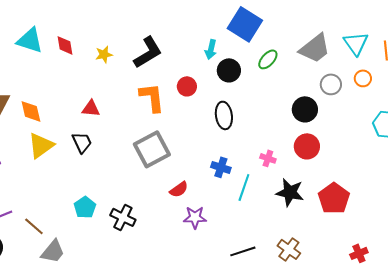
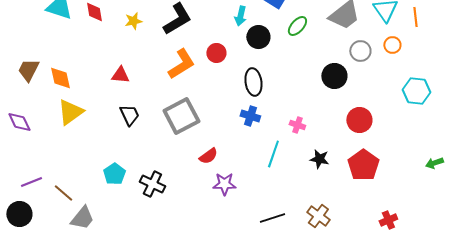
orange L-shape: (152, 97) -> (181, 64), turned 64
black trapezoid: (82, 142) -> (129, 115), moved
red circle: (307, 146) -> (359, 120), moved
blue cross: (221, 167) -> (250, 116), moved
black star: (290, 192) -> (319, 159), size x0.7

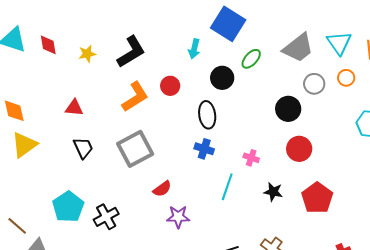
black circle: (258, 37) -> (222, 78), moved
red circle: (359, 120) -> (299, 149), moved
cyan pentagon: (114, 174) -> (68, 207), size x1.4
black cross: (152, 184) -> (106, 217), turned 35

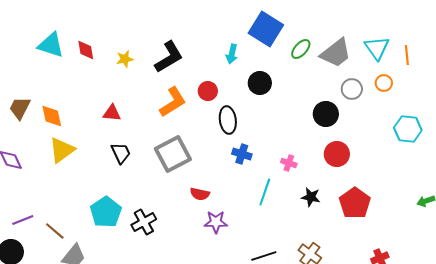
green ellipse: (251, 59) -> (301, 49), moved
black ellipse: (207, 115) -> (228, 120), moved
red semicircle: (162, 189) -> (200, 194), turned 48

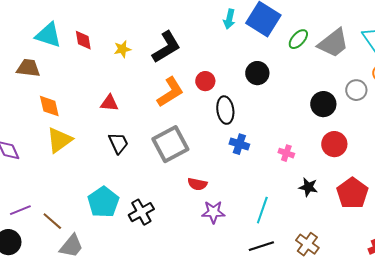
cyan arrow: (232, 54) -> (229, 19), moved
gray circle: (352, 89) -> (356, 90), moved
brown trapezoid: (20, 108) -> (28, 68), moved, turned 70
cyan line: (265, 192) -> (262, 210), moved

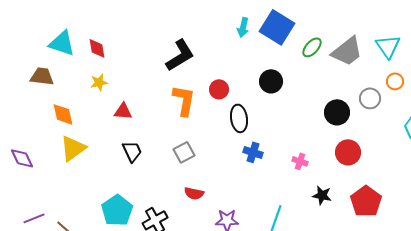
yellow star: (122, 49) -> (99, 82), moved
orange L-shape: (170, 92) -> (184, 100), turned -48
gray square: (170, 144) -> (184, 152), size x0.6
red semicircle: (197, 184) -> (194, 193), moved

